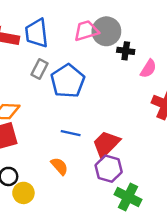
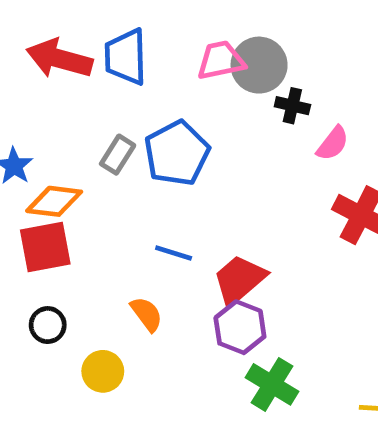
gray rectangle: (40, 69) -> (118, 155), moved
yellow circle: (23, 193) -> (103, 371), moved

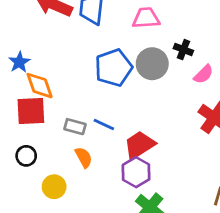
gray circle: (259, 65) -> (152, 64), moved
gray rectangle: (118, 155) -> (75, 127), moved, turned 65
orange diamond: (54, 201) -> (40, 86), turned 56

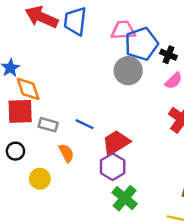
black cross: (183, 50) -> (168, 55), moved
blue pentagon: (114, 68) -> (141, 44), moved
gray rectangle: (75, 127) -> (48, 125), moved

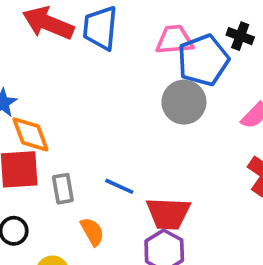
black cross: (168, 55) -> (240, 36), moved
gray rectangle: (48, 125) -> (63, 189), turned 66
red trapezoid: (116, 143) -> (168, 214), turned -144

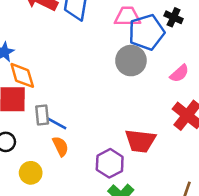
blue line: (119, 186) -> (57, 123), moved
red trapezoid: (168, 214) -> (140, 141), moved

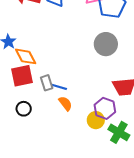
gray circle: (131, 61) -> (106, 44), moved
yellow circle: (31, 173) -> (96, 120), moved

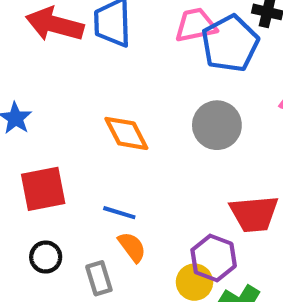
orange diamond: (26, 56) -> (126, 133), moved
gray rectangle: (47, 83) -> (99, 278), moved

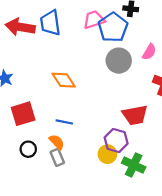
gray circle: (217, 125) -> (119, 61), moved
orange semicircle: (132, 247) -> (57, 142), moved

